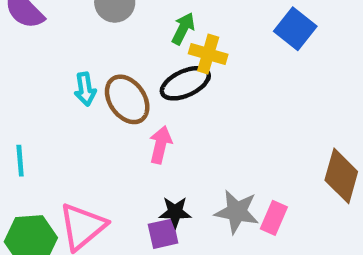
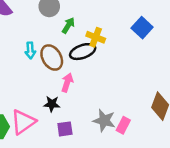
green arrow: (183, 29) -> (68, 25), moved
black star: (175, 212) -> (52, 104), moved

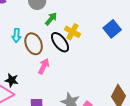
black ellipse: (83, 52) -> (60, 42), turned 65
black star: (52, 104) -> (12, 80), moved

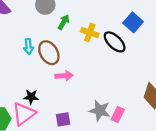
black ellipse: (60, 42) -> (115, 42), moved
pink arrow: (44, 66) -> (64, 76), turned 70

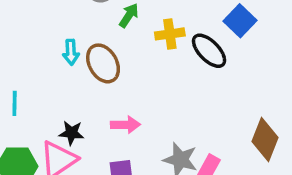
yellow cross: (90, 33) -> (170, 34), turned -30
pink arrow: (64, 76) -> (125, 125), moved

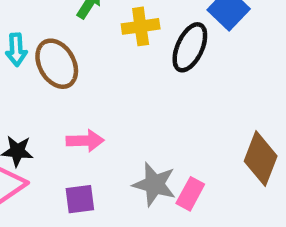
black ellipse: (209, 51) -> (190, 47), turned 69

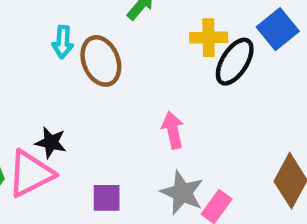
yellow cross: (141, 26) -> (209, 38), moved
pink arrow: (85, 141) -> (173, 130), moved, turned -108

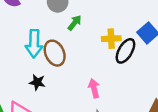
cyan arrow: (63, 42) -> (34, 44), size x1.6
black star: (51, 142) -> (37, 82), moved

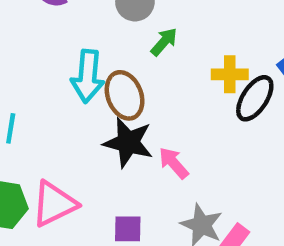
black star: (37, 82) -> (128, 142), moved, size x1.6
pink arrow: (94, 88) -> (174, 163), moved, turned -30

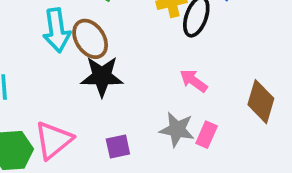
pink arrow: (174, 163) -> (194, 81), moved

